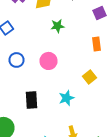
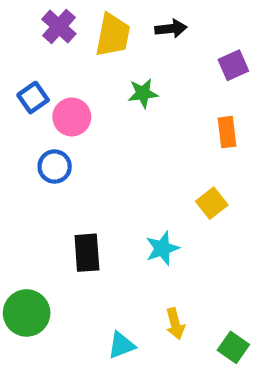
pink circle: (48, 61) -> (72, 117), moved

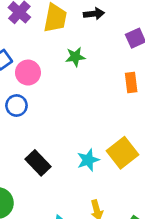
yellow square: (212, 203) -> (123, 153), moved, size x1.5
black rectangle: (87, 253) -> (38, 163), turned -40

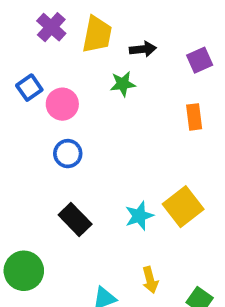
black arrow: (94, 14) -> (143, 49), moved
blue circle: (16, 106) -> (68, 154), moved

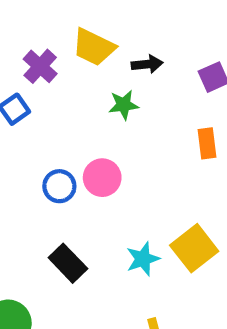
purple cross: (51, 27) -> (40, 66), moved
yellow trapezoid: (97, 34) -> (94, 47), turned 105
pink circle: (62, 104) -> (102, 178), moved

